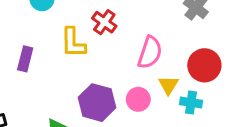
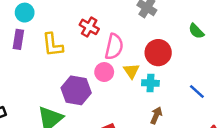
red cross: (104, 22) -> (89, 27), moved
purple rectangle: (25, 59) -> (18, 39), moved
pink circle: (138, 99) -> (104, 72), moved

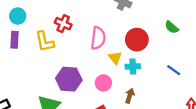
red cross: (89, 27) -> (63, 24), moved
green semicircle: (196, 31) -> (172, 27), moved
pink circle: (104, 72) -> (103, 83), moved
brown arrow: (156, 115) -> (130, 96), moved

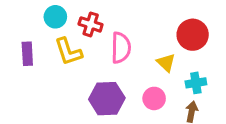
cyan circle: (18, 16) -> (55, 17), moved
pink semicircle: (98, 38) -> (121, 48), moved
cyan cross: (133, 67) -> (196, 83), moved

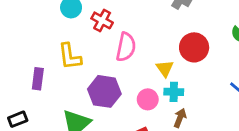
yellow L-shape: (68, 52) -> (70, 56), moved
purple rectangle: (27, 54) -> (38, 79), moved
cyan cross: (196, 83) -> (174, 92), moved

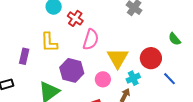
red circle: (194, 47) -> (151, 58), moved
yellow triangle: (165, 68) -> (118, 58), size x1.6
cyan cross: (174, 92) -> (133, 78), moved, turned -32

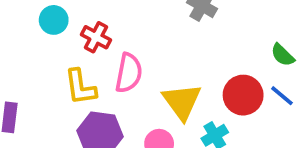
yellow L-shape: (49, 42) -> (80, 87), moved
blue line: (169, 79) -> (282, 96), moved

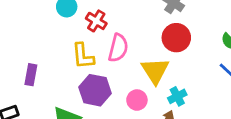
red circle: (243, 95) -> (176, 38), moved

